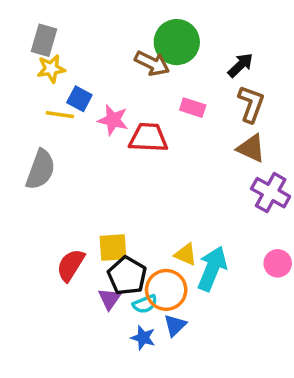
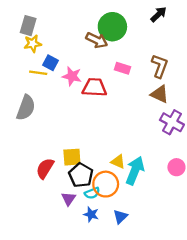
black arrow: (241, 65) -> (158, 14), moved
purple triangle: (110, 299) -> (69, 199), moved
blue triangle: (175, 325) -> (120, 217), moved

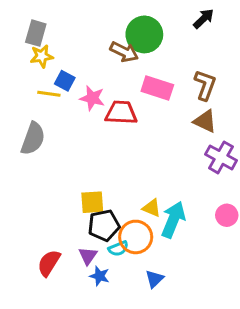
pink rectangle: (123, 68) -> (157, 88), size x1.5
red semicircle: (45, 168) -> (49, 263), moved
black pentagon: (81, 175) -> (104, 225), turned 30
blue star: (91, 214) -> (99, 276), moved

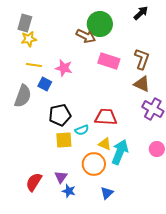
blue square: (65, 81) -> (45, 84), moved
red trapezoid: (121, 113) -> (106, 117), moved
black pentagon: (104, 225) -> (60, 115), moved
cyan semicircle: (118, 249) -> (82, 130), moved

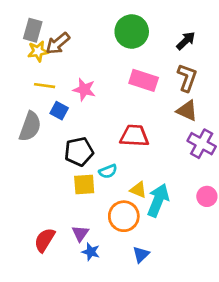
black arrow: (141, 13) -> (186, 41), moved
brown arrow: (86, 36) -> (58, 43), moved, turned 114
red trapezoid: (106, 117) -> (134, 136), moved

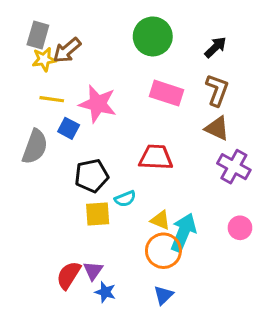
pink star: (84, 90) -> (98, 104), size x1.4
orange circle: (124, 216) -> (163, 251), moved
red semicircle: (45, 240) -> (69, 275), moved

